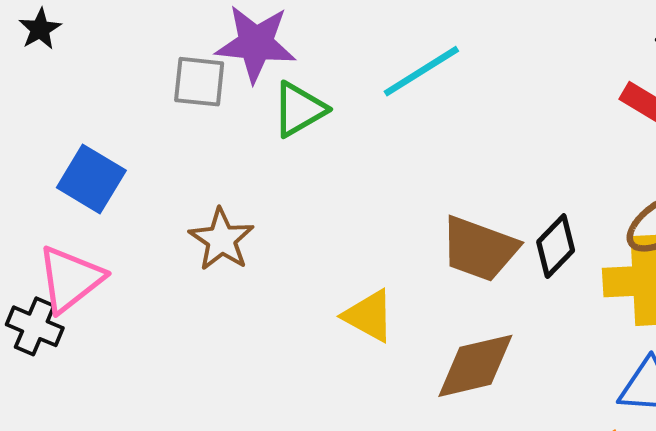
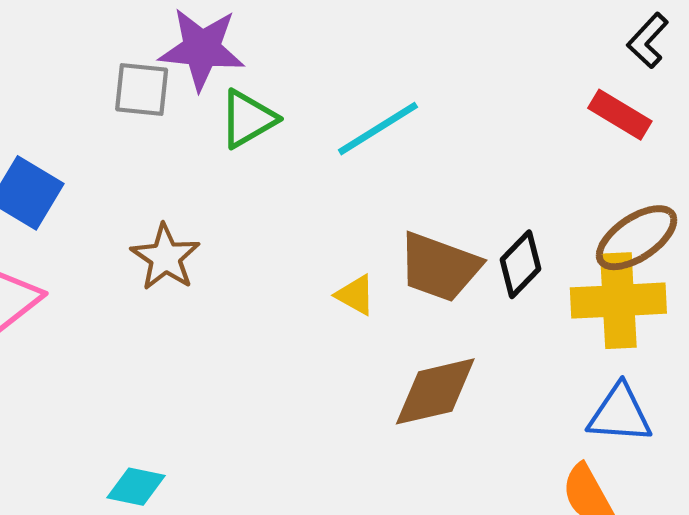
cyan line: (421, 71) -> (378, 129), moved
yellow triangle: (369, 316) -> (356, 295), moved, size x0.7

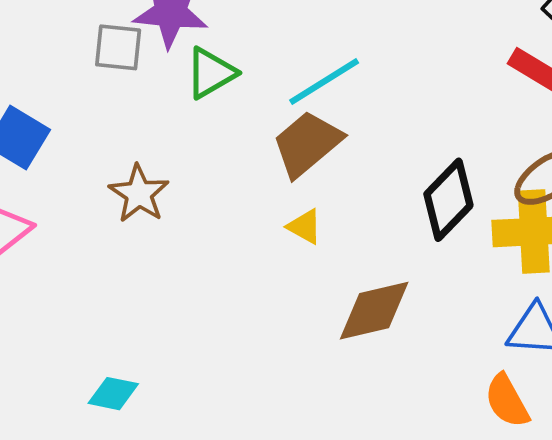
black diamond: (521, 264) -> (448, 200), size x1.4
brown trapezoid: (439, 267) -> (307, 144), moved, turned 120

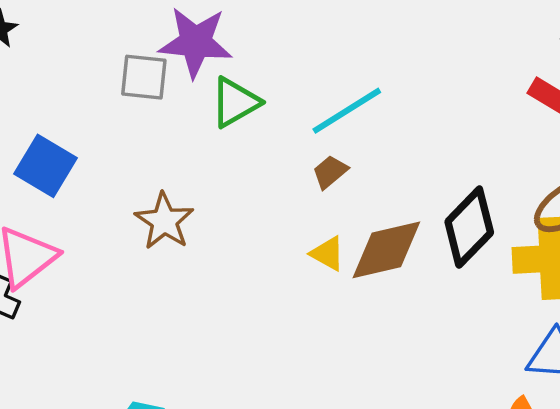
brown trapezoid: (307, 144) -> (330, 172), size x0.5
brown diamond: (374, 311) -> (386, 250), moved

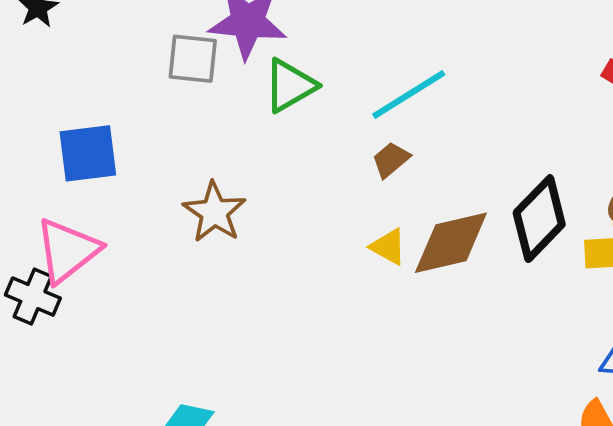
blue square: (45, 166) -> (88, 153), turned -38

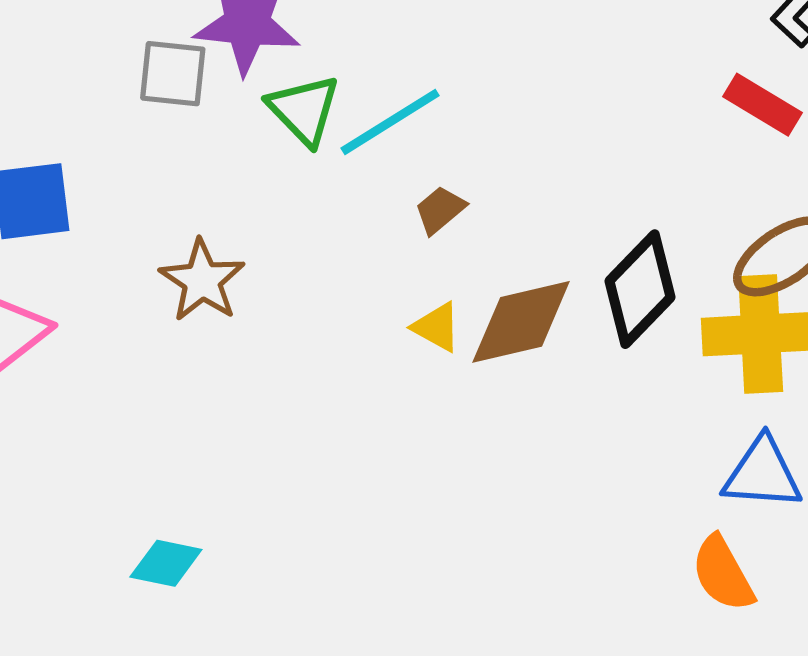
green triangle: (290, 86) -> (304, 110), turned -44
cyan line: (409, 94) -> (390, 122), moved

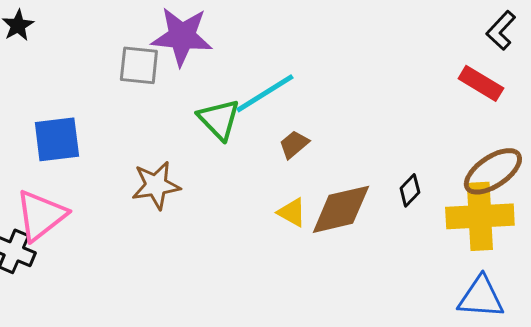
green triangle: (304, 110) -> (219, 119), moved
brown star: (202, 281) -> (156, 185), turned 30
black diamond: (640, 289) -> (410, 190), size x0.5

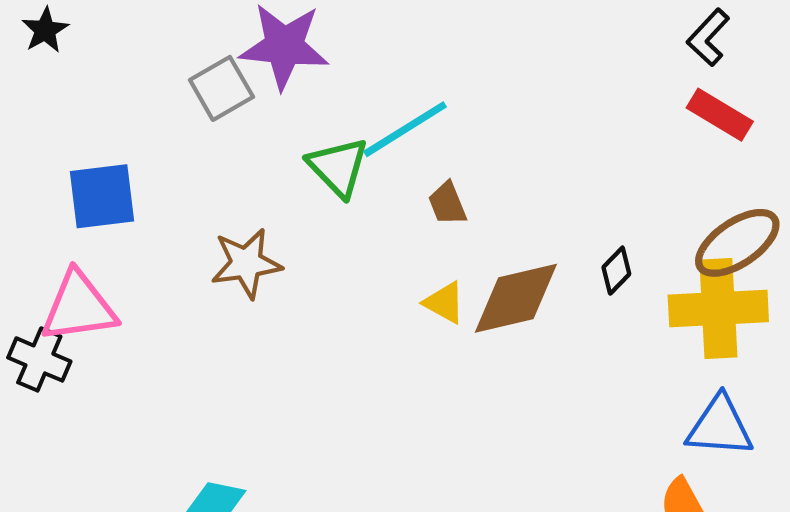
black L-shape: (501, 30) -> (708, 37), moved
gray square: (139, 65) -> (221, 88), turned -36
brown trapezoid: (294, 144) -> (447, 204), turned -72
pink triangle: (41, 215) -> (79, 307), turned 30

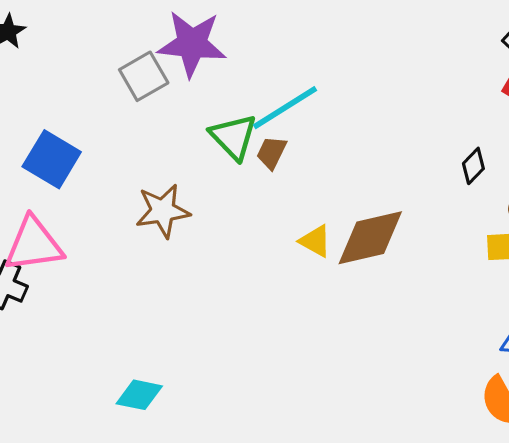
blue square: (102, 196) -> (52, 159), turned 38
brown trapezoid: (447, 204) -> (272, 153), moved, turned 48
black diamond: (616, 271) -> (473, 166), moved

